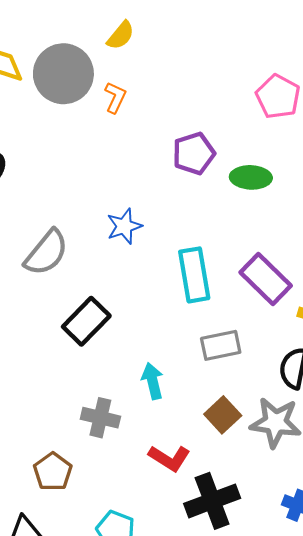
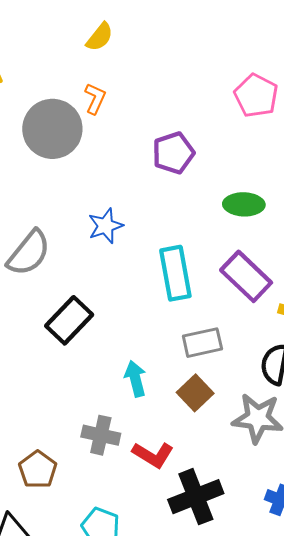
gray circle: (63, 74) -> (52, 129), moved
green ellipse: (251, 177) -> (244, 204), moved
brown square: (223, 415) -> (195, 393), moved
gray cross: (100, 418) -> (101, 435), moved

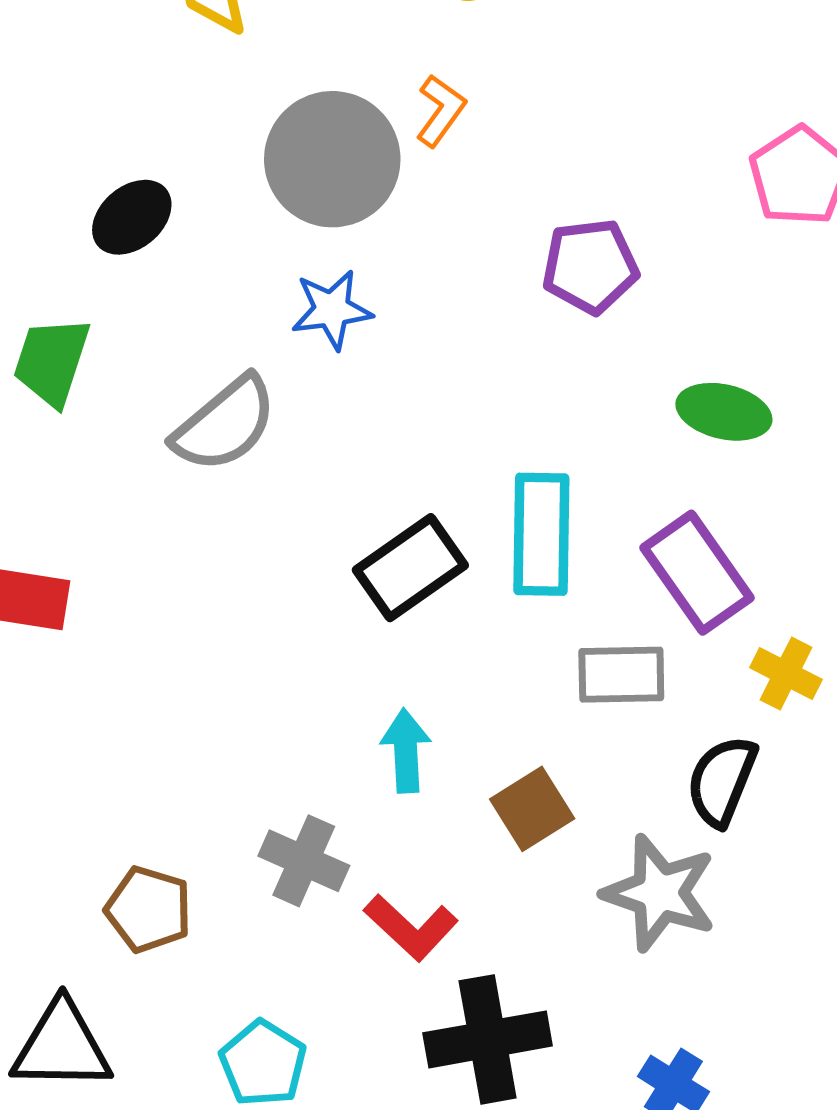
blue star: (106, 226) -> (332, 310), moved
black rectangle: (69, 320) -> (410, 568), moved
gray rectangle: (202, 343) -> (621, 675), moved
brown pentagon: (38, 470) -> (149, 909), turned -30

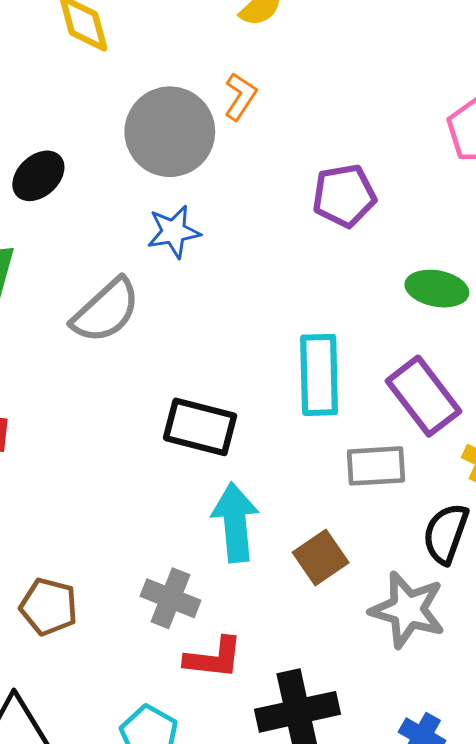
black rectangle: (410, 568) -> (200, 427), moved, turned 52
cyan arrow: (406, 751) -> (235, 522), size x1.4
brown pentagon: (149, 909) -> (49, 607), moved
red L-shape: (411, 927) -> (214, 658), moved, turned -34

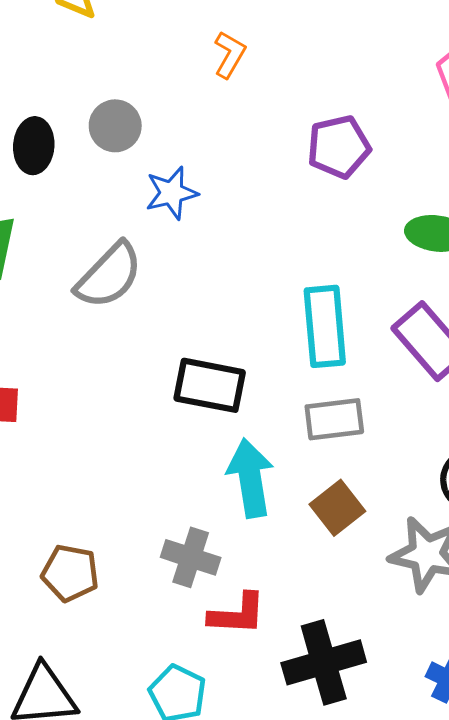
gray circle: (170, 132) -> (115, 126), moved, size x0.6
black ellipse: (38, 176) -> (34, 146), turned -40
gray rectangle: (376, 466) -> (334, 419), moved

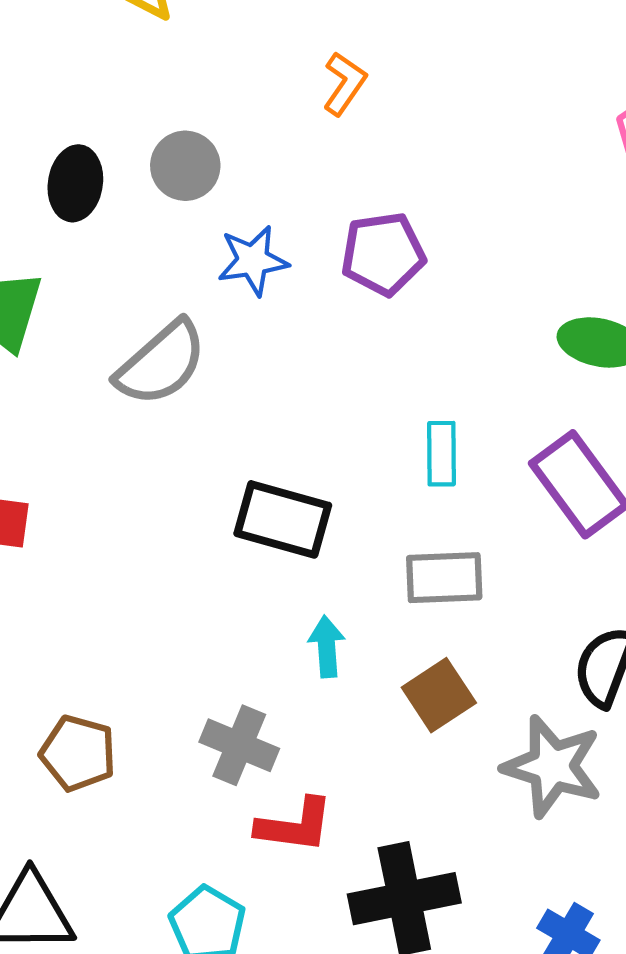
purple pentagon: (339, 147) -> (383, 254), moved
cyan rectangle: (325, 326) -> (441, 454), size x0.6
cyan arrow: (250, 478) -> (327, 647), size x0.6

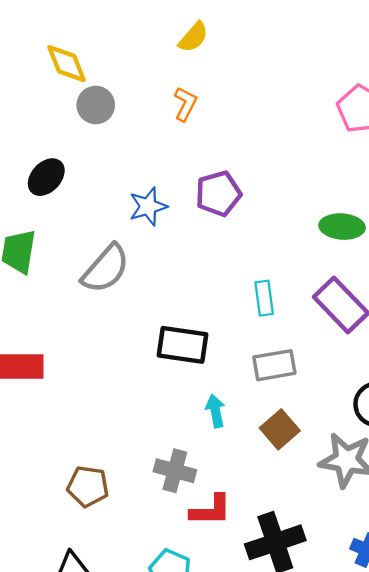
gray circle: (185, 166) -> (96, 105), moved
black ellipse: (75, 183) -> (46, 177), turned 42

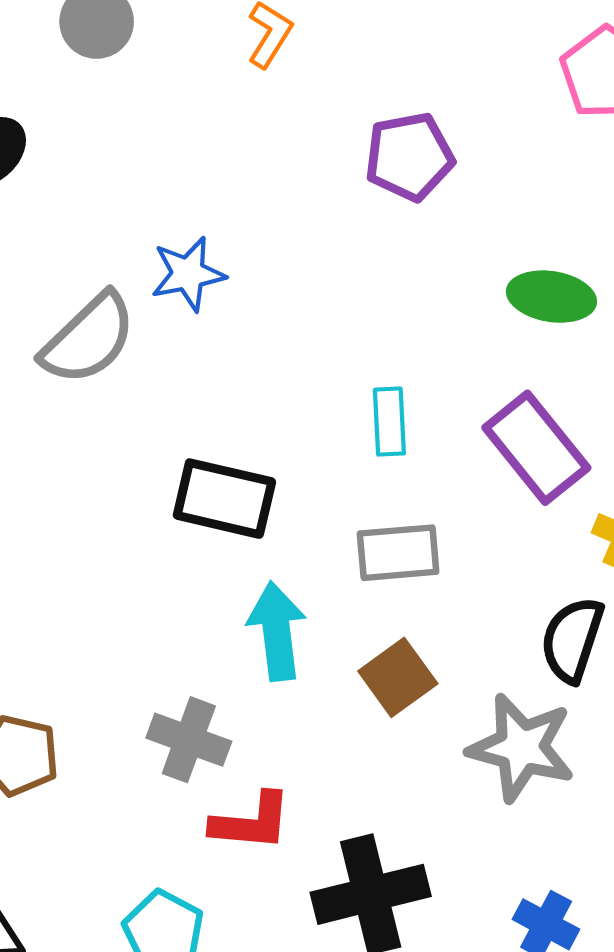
purple pentagon: (218, 194) -> (409, 157), moved
blue star: (148, 206) -> (188, 274), moved
cyan arrow: (215, 411) -> (277, 631), size x1.5

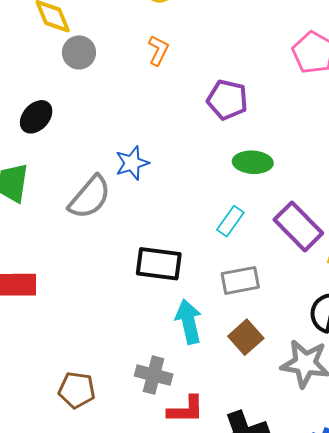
purple pentagon: (409, 157) -> (227, 100), turned 30
green ellipse: (551, 297) -> (253, 162), moved
cyan rectangle: (389, 422) -> (230, 221), turned 44

